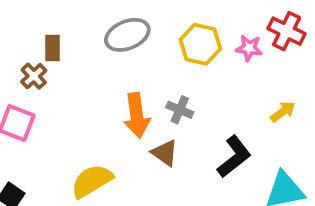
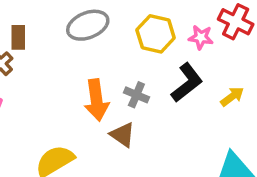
black L-shape: (234, 157) -> (187, 83), moved

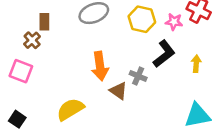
gray cross: (136, 95) -> (138, 76), moved
yellow arrow: (232, 97) -> (196, 64), turned -49

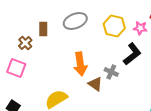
brown rectangle: (44, 22) -> (43, 29), moved

